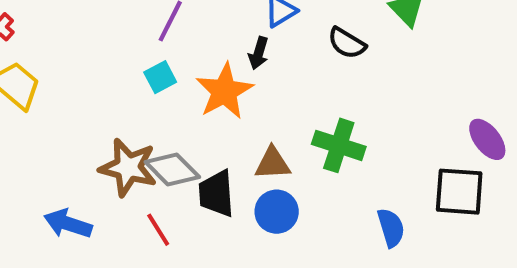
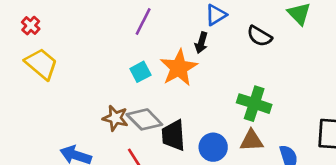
cyan square: (160, 77) -> (140, 72), moved
brown triangle: (273, 163) -> (252, 141), moved
brown star: (128, 167) -> (115, 118), size x0.7

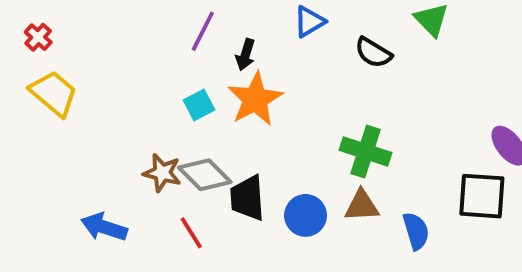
black arrow: (201, 43) -> (245, 55), moved

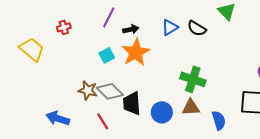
blue triangle: (309, 22) -> (170, 27), moved
red cross: (38, 37) -> (64, 27), moved, turned 32
black arrow: (245, 55) -> (131, 29), turned -119

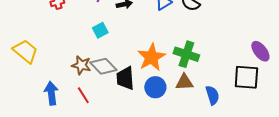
yellow trapezoid: (32, 49) -> (25, 51), moved
orange star: (136, 52) -> (151, 57), moved
blue arrow: (58, 118) -> (51, 93), turned 65
red line: (103, 121) -> (83, 95), moved

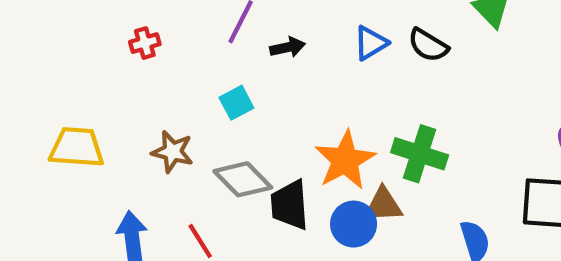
yellow trapezoid: (25, 51) -> (77, 147), turned -36
brown star: (81, 65) -> (173, 152), moved
brown triangle: (184, 82) -> (383, 205), moved

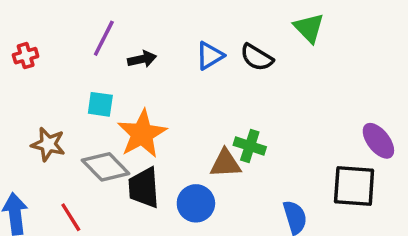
cyan square: (236, 103) -> (100, 104), turned 36
green cross: (420, 154) -> (250, 146), size x0.7
orange star: (345, 160) -> (142, 134), moved
brown triangle: (383, 205) -> (225, 163), moved

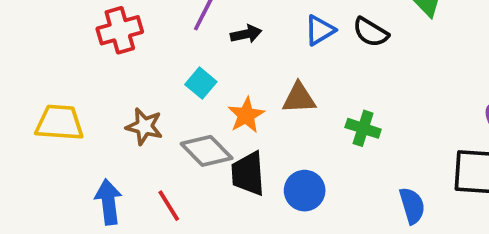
red cross: (26, 56) -> (120, 30), size x1.6
cyan square: (100, 104) -> (201, 83), turned 32
orange star: (142, 134) -> (246, 115), size x0.7
brown triangle: (225, 163) -> (299, 98), moved

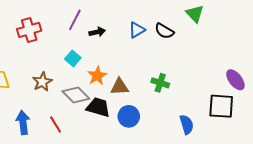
brown triangle: (299, 98) -> (120, 87), moved
brown star: (144, 126) -> (42, 82), turned 30
black trapezoid: (248, 174) -> (98, 107), turned 110

